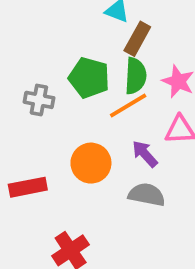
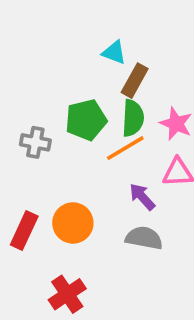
green pentagon: (89, 78) -> (86, 120), turned -30
orange circle: (91, 163) -> (73, 223), moved
red rectangle: (28, 187) -> (24, 230), turned -54

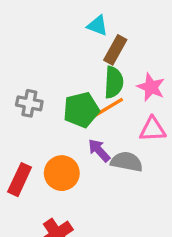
green pentagon: (86, 120) -> (81, 110), moved
purple arrow: (142, 197) -> (99, 150), moved
gray semicircle: (144, 238) -> (127, 162), moved

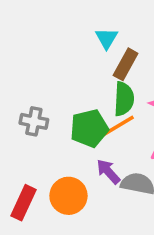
cyan triangle: (97, 25) -> (107, 38), turned 40

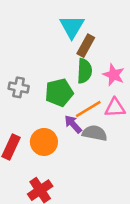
cyan triangle: (107, 38) -> (72, 27), size x1.5
orange line: (117, 127) -> (88, 109), moved

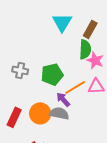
brown rectangle: (86, 46) -> (90, 29), moved
green semicircle: (84, 71) -> (85, 49), moved
gray semicircle: (95, 133) -> (59, 113), moved

